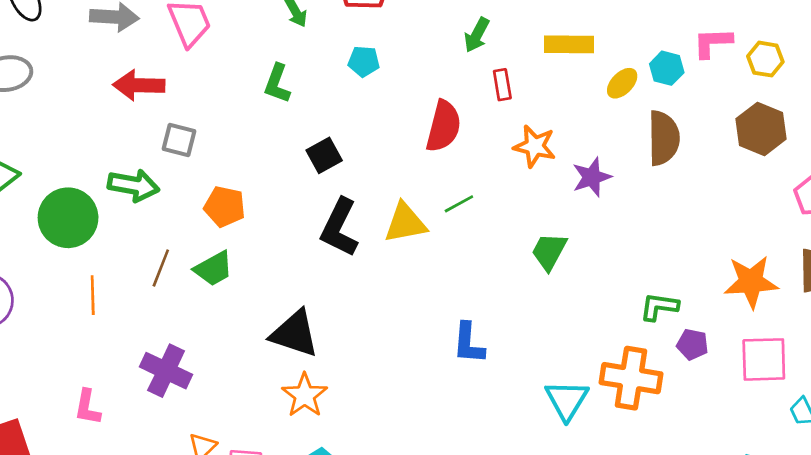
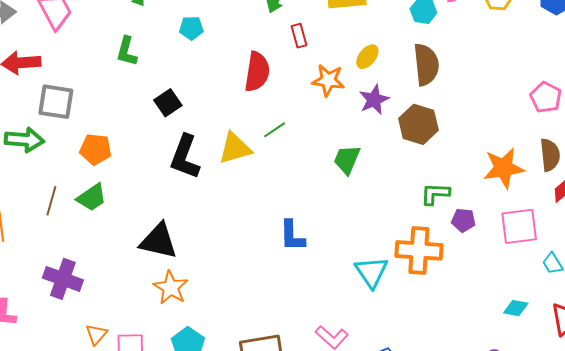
yellow ellipse: (622, 83) -> (367, 57), moved
brown hexagon: (761, 129) -> (418, 124), moved
gray square: (179, 140) -> (56, 102), size x1.4

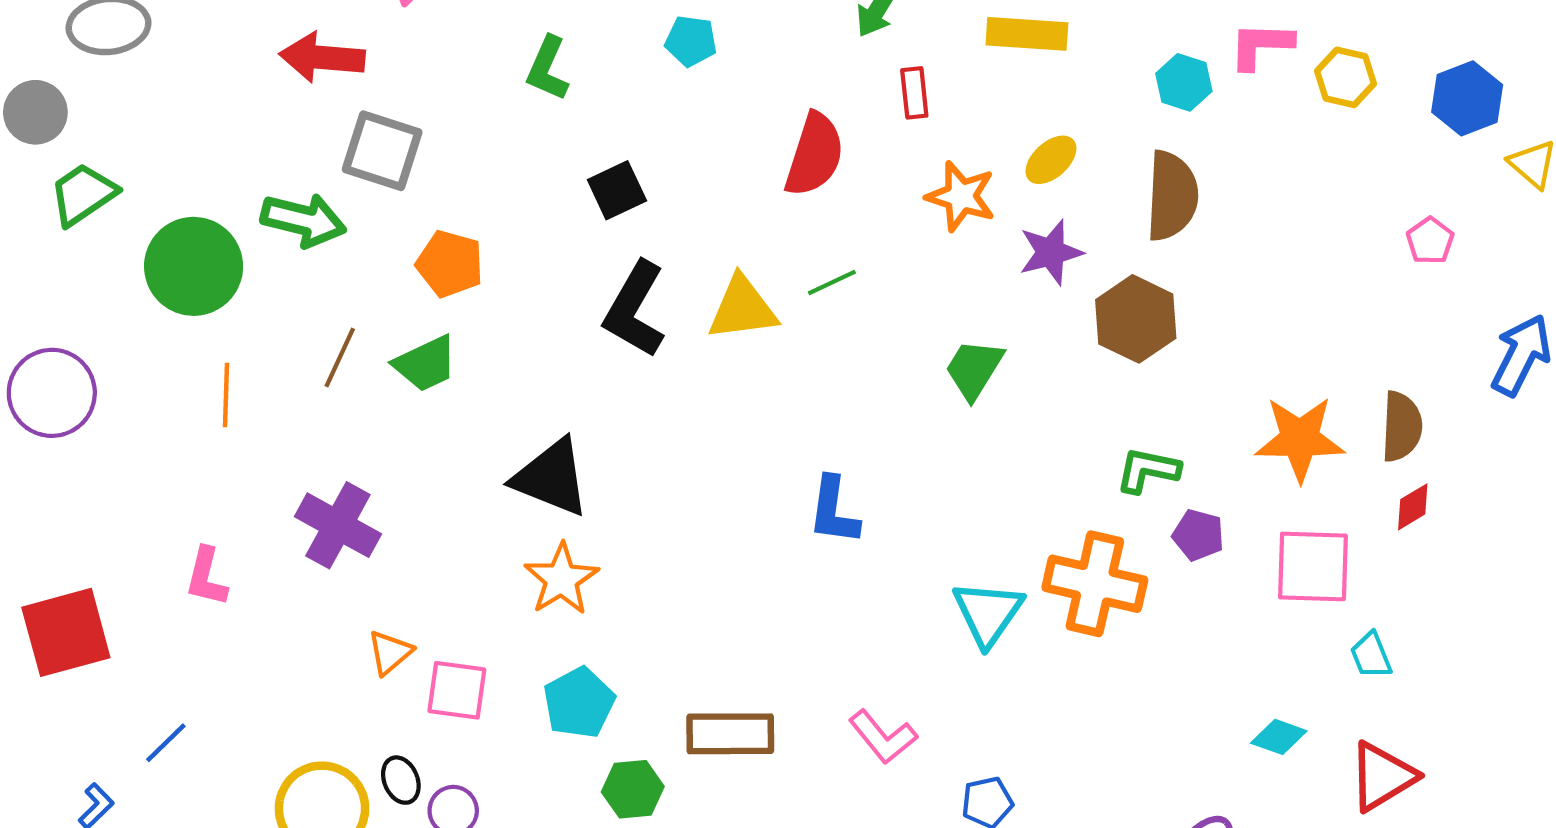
pink pentagon: (546, 97) -> (1430, 241), moved, size x0.7

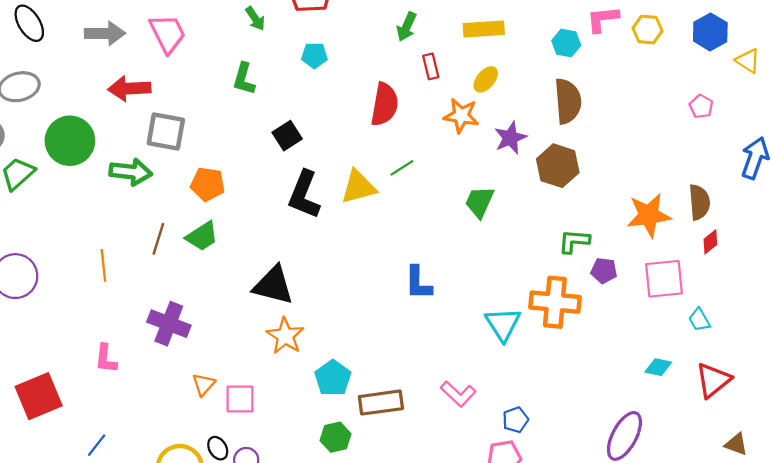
yellow ellipse: (1051, 160) -> (486, 79), moved
green circle: (194, 266) -> (70, 141), moved
cyan pentagon: (579, 703) -> (333, 378), moved

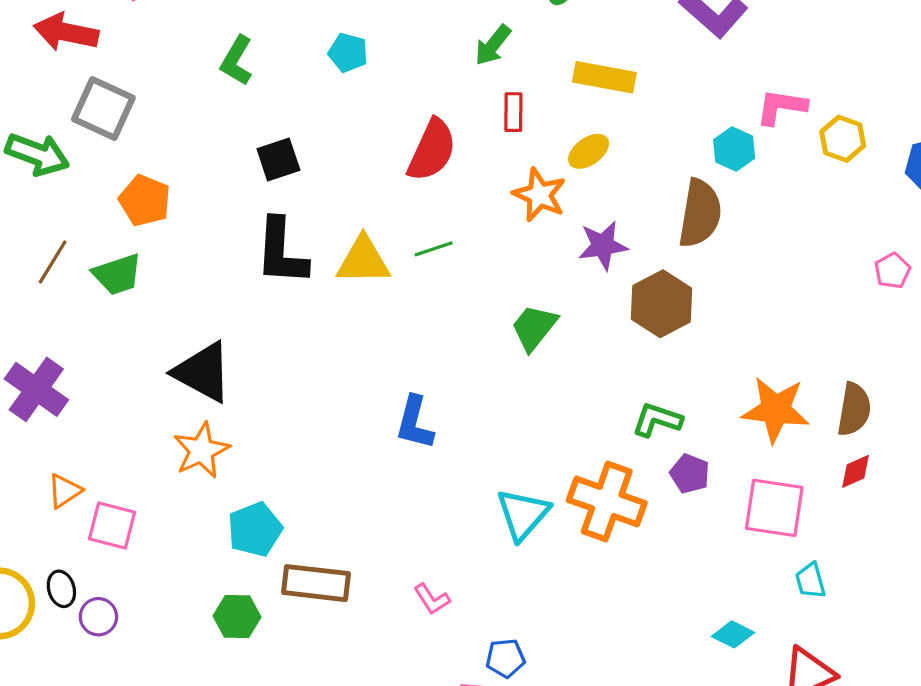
cyan hexagon: (566, 43) -> (734, 149), moved
black L-shape: (304, 195) -> (281, 252), turned -33
pink L-shape: (458, 394) -> (432, 599), size x0.7

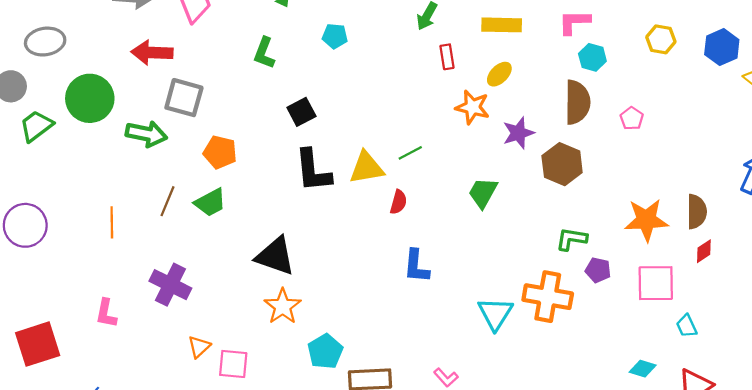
pink L-shape: (781, 107) -> (574, 22), moved
red semicircle: (432, 150) -> (398, 202), moved, size x0.6
pink pentagon: (892, 271) -> (632, 118), moved

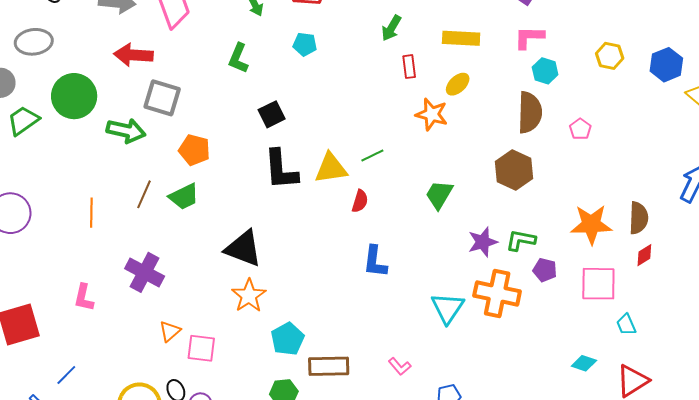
purple star: (518, 133) -> (483, 242), moved

